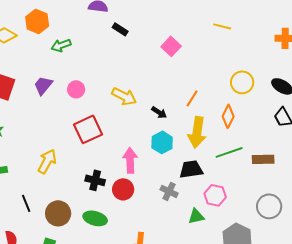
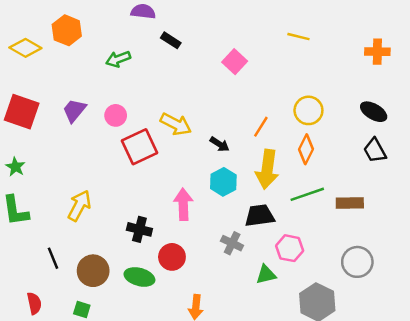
green arrow: (61, 45) -> (118, 59), moved
yellow circle: (242, 82) -> (308, 110), moved
red square: (88, 129) -> (139, 147), moved
red circle: (123, 189) -> (172, 257), moved

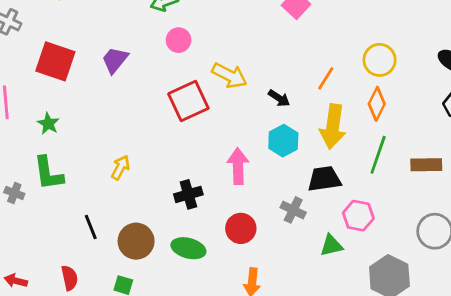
pink circle: (116, 115) -> (179, 40), moved
green line: (307, 194) -> (378, 155), turned -52
yellow arrow: (79, 206) -> (120, 168), size x0.7
black cross: (139, 229) -> (188, 194), turned -30
red circle: (172, 257) -> (241, 228), moved

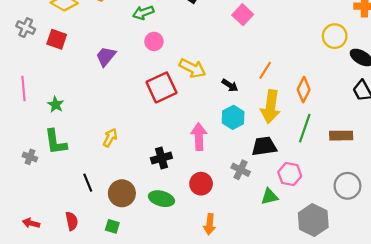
yellow circle: (380, 60) -> (335, 36), moved
red square: (55, 61) -> (57, 39), moved, size x0.7

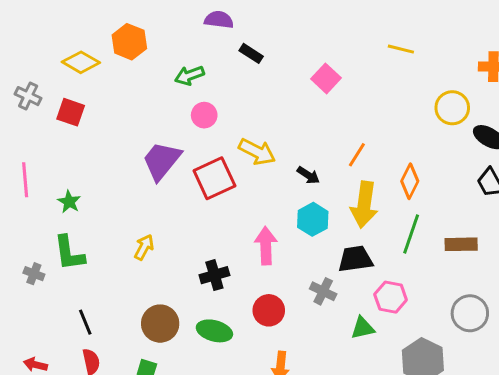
purple trapezoid: (106, 56) -> (162, 161), moved, size x1.4
black line: (88, 183) -> (85, 322), moved

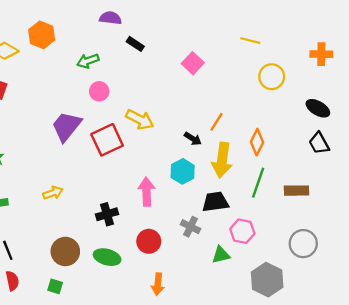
yellow circle: (452, 108) -> (272, 77), moved
black arrow: (308, 175) -> (193, 139), moved
yellow arrow: (144, 247) -> (53, 193), turned 42

